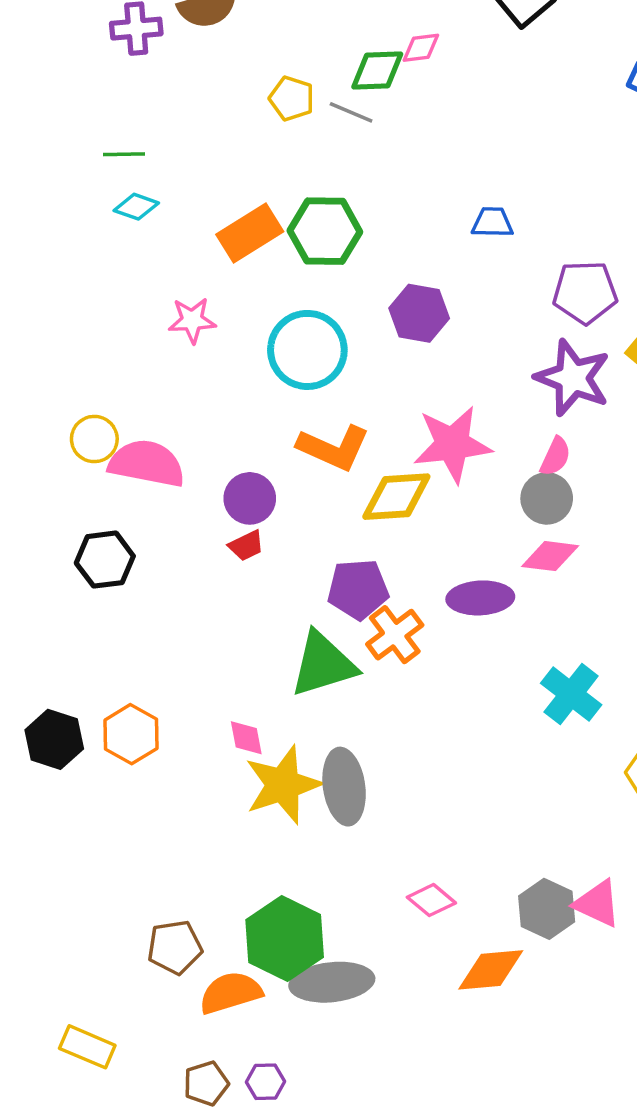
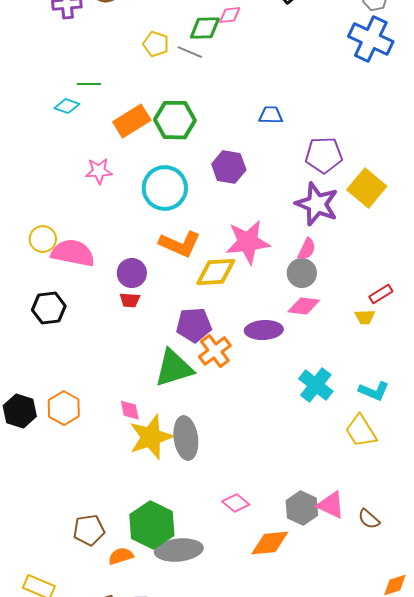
green line: (124, 154) -> (89, 84), moved
red trapezoid: (246, 546) -> (130, 300), turned 30
orange semicircle: (231, 993) -> (121, 556), size x0.7

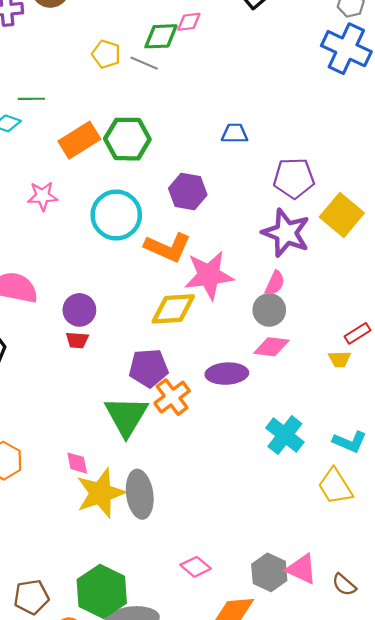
orange L-shape: (180, 244) -> (168, 247), moved
green triangle: (174, 368) -> (126, 416), turned -42

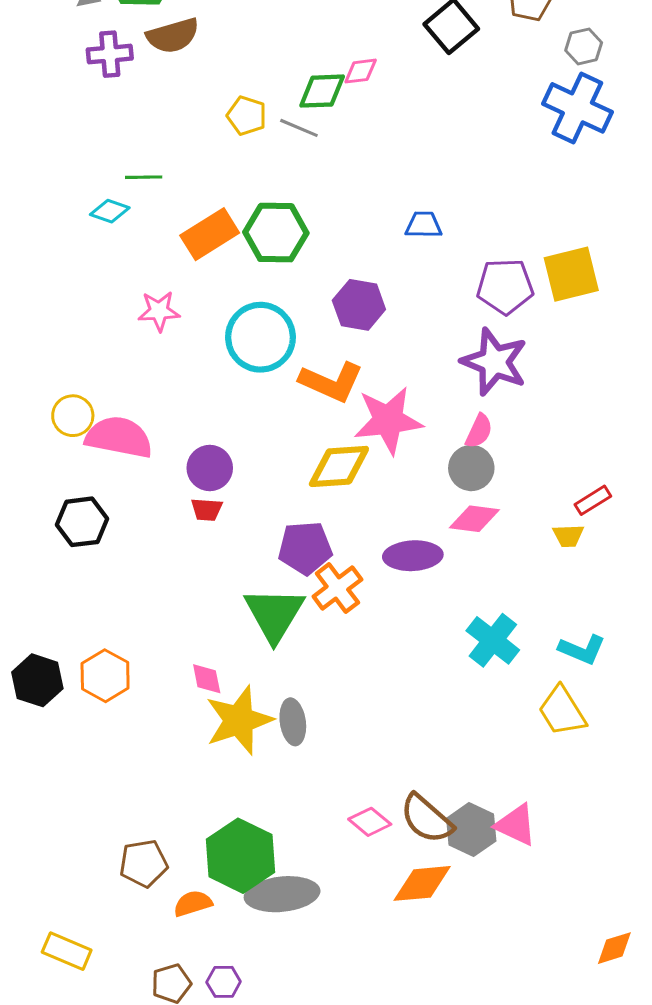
yellow square: (342, 215) -> (571, 274), moved, turned 36
gray ellipse: (140, 494) -> (293, 722), size x0.7
brown semicircle: (344, 585) -> (427, 819), moved, size x1.6

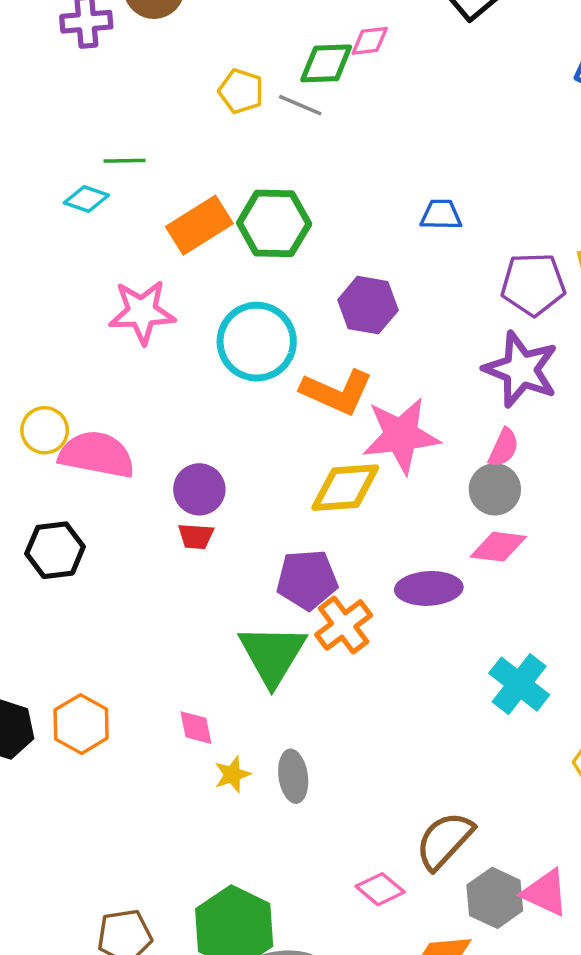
pink star: (159, 311) -> (142, 312), size x1.4
yellow star: (239, 720) -> (232, 774), size x0.5
brown semicircle: (427, 819) -> (444, 841), moved, turned 92

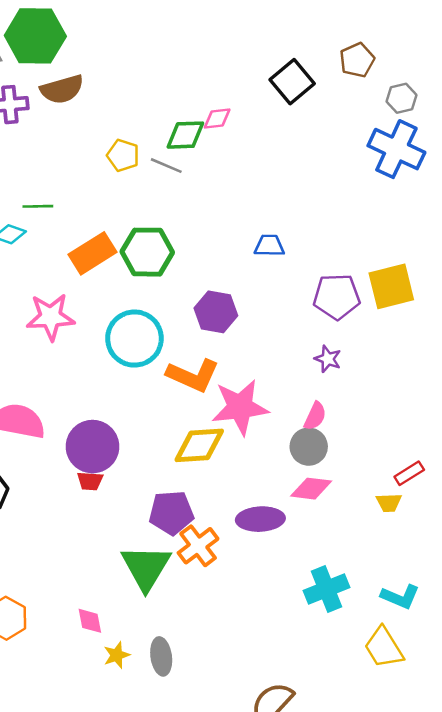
purple star: (521, 369) -> (328, 359), size x0.5
purple circle: (199, 489) -> (93, 447), size x1.4
cyan cross: (519, 684) -> (326, 589), turned 30

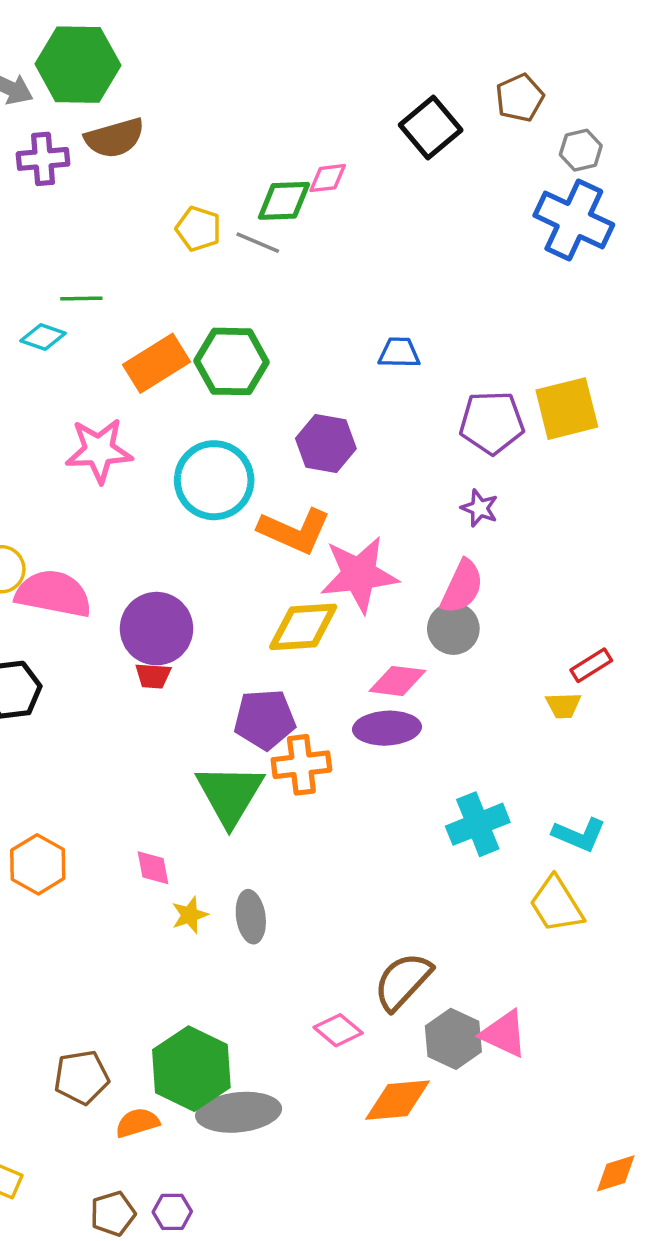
pink semicircle: (315, 416) -> (462, 587), size x1.4
pink diamond: (311, 489) -> (397, 681), moved
orange cross: (198, 546) -> (301, 765), turned 30

